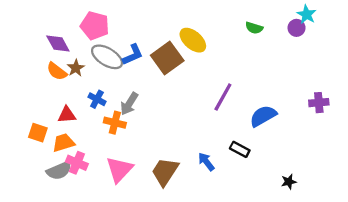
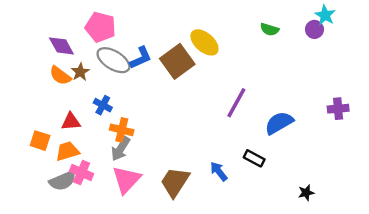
gray arrow: (129, 104) -> (121, 149), moved

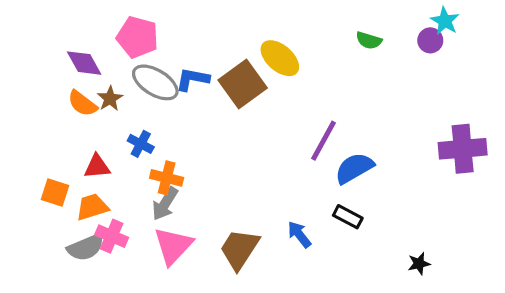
blue L-shape: (141, 58) -> (192, 79), turned -145
purple cross: (338, 109) -> (463, 149), size x1.6
blue semicircle: (279, 123) -> (354, 168), moved

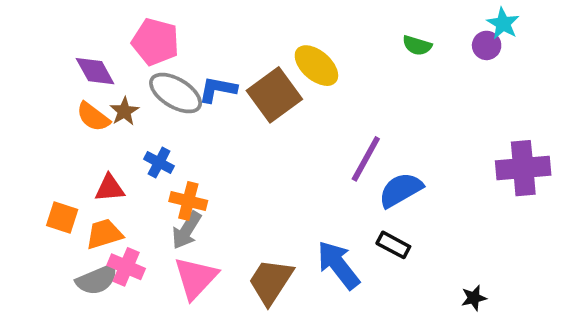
blue arrow: (299, 234) -> (338, 265), size x1.6

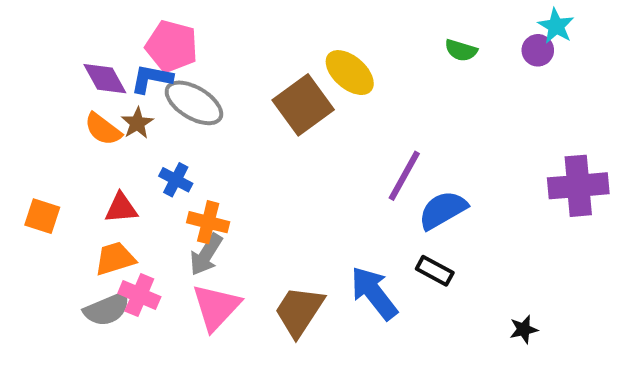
blue L-shape: (218, 89) -> (151, 79), moved
orange square: (62, 217) -> (42, 216), moved

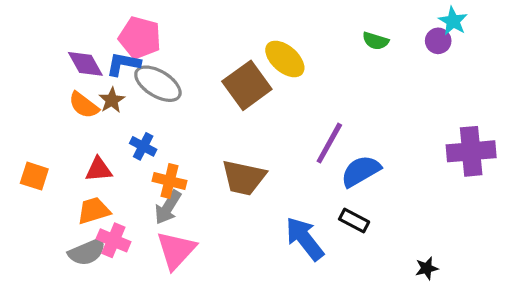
brown trapezoid: (299, 311) -> (244, 178), moved, turned -111

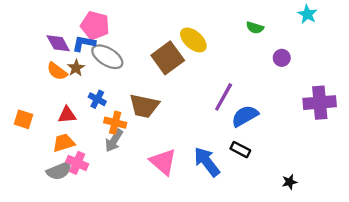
purple circle: (438, 41) -> (282, 58), moved
brown trapezoid: (244, 178) -> (144, 106), moved
pink triangle: (176, 250) -> (163, 162), moved, turned -32

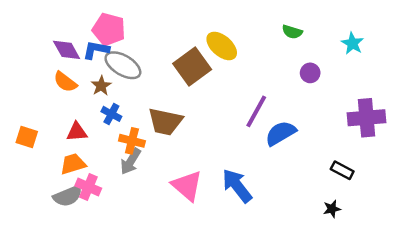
cyan star: (307, 14) -> (352, 43), moved
purple circle: (282, 58) -> (310, 73), moved
brown star: (76, 68) -> (101, 86), moved
black rectangle: (240, 150) -> (342, 170), moved

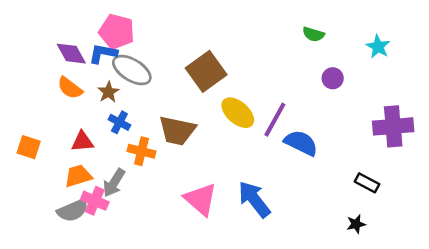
yellow ellipse: (222, 46) -> (238, 113), moved
blue semicircle: (281, 133) -> (301, 143), turned 56
gray arrow: (131, 161) -> (114, 183), moved

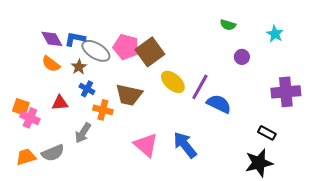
pink pentagon: (117, 32) -> (126, 47), moved
orange trapezoid: (78, 176) -> (26, 157), moved
pink cross: (95, 201) -> (30, 118), moved
black star: (356, 224) -> (259, 163), size x2.0

